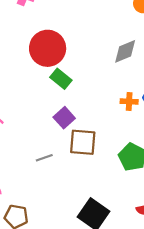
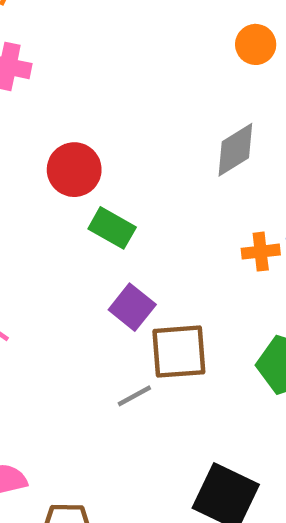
red circle: (48, 48) -> (74, 170), size x0.7
gray line: (44, 158) -> (134, 396), moved

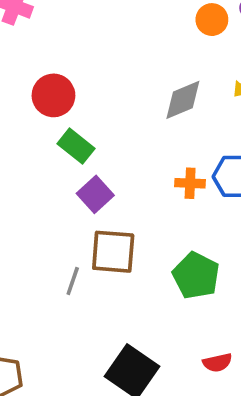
purple square: (132, 307) -> (95, 194), moved
gray line: (134, 396) -> (73, 281), turned -52

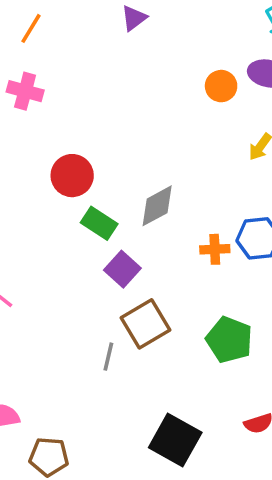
gray diamond: (183, 100) -> (157, 206), moved
brown square: (113, 252) -> (145, 324), turned -30

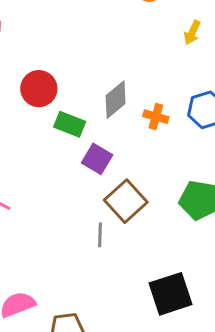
orange cross: (215, 249) -> (156, 117), moved, turned 30
black square: (175, 440) -> (170, 294), turned -36

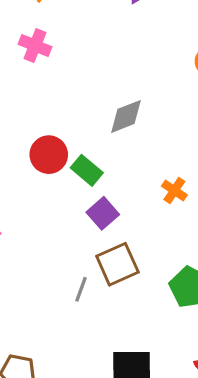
red circle: (39, 89) -> (49, 155), moved
gray diamond: (116, 100) -> (126, 116), moved

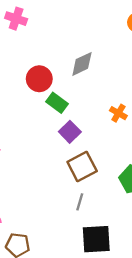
red circle: (49, 155) -> (39, 79), moved
gray line: (81, 289) -> (80, 202), moved

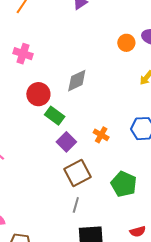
pink cross: (16, 19) -> (23, 54), moved
orange cross: (118, 113) -> (101, 135), moved

